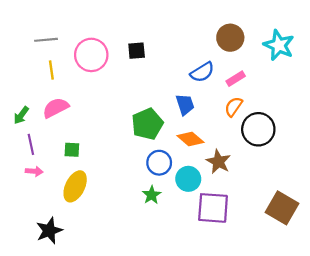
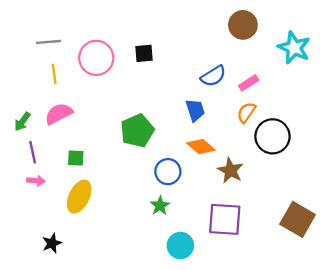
brown circle: (230, 38) -> (243, 25), moved
green pentagon: (147, 124) -> (137, 131), moved
cyan circle: (188, 179) -> (180, 246), moved
black star: (49, 231) -> (52, 243), size x0.7

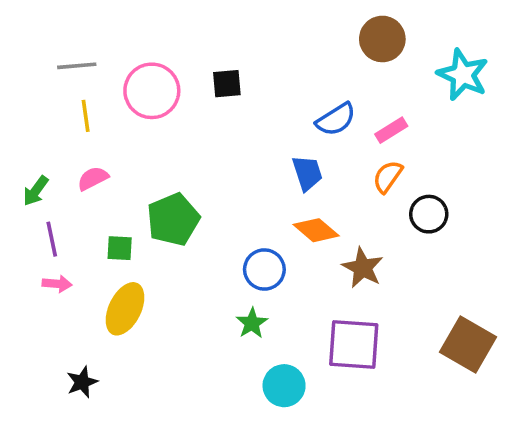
pink semicircle: (59, 114) -> (93, 178), size x0.7
green pentagon: (137, 131) -> (173, 219), moved
black circle: (272, 136) -> (429, 214), size x0.7

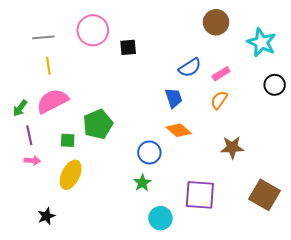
pink circle: (152, 91) -> (93, 30), moved
pink semicircle: (93, 178) -> (52, 101), size x1.8
black circle: (429, 214) -> (275, 85), moved
brown star: (363, 268) -> (232, 147), moved, turned -30

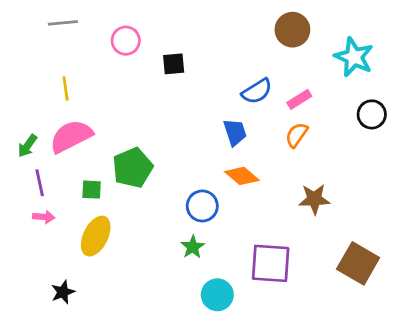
pink circle: (93, 30) -> (126, 41), size x0.7
gray line: (43, 37) -> (63, 23), moved

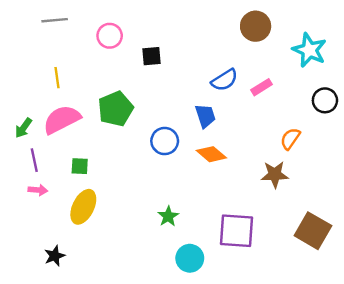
orange semicircle: (297, 135) -> (290, 139), moved
green pentagon: (133, 168) -> (116, 109), moved
blue circle: (202, 206) -> (165, 141), moved

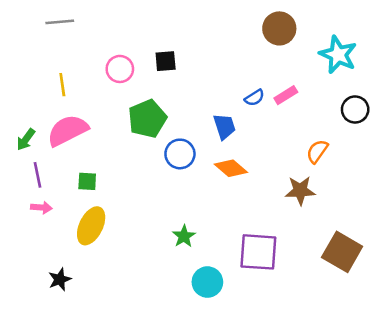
pink circle: (110, 36) -> (120, 69), moved
blue semicircle: (224, 80) -> (254, 98), moved, size x0.7
green pentagon: (116, 109) -> (147, 119), moved

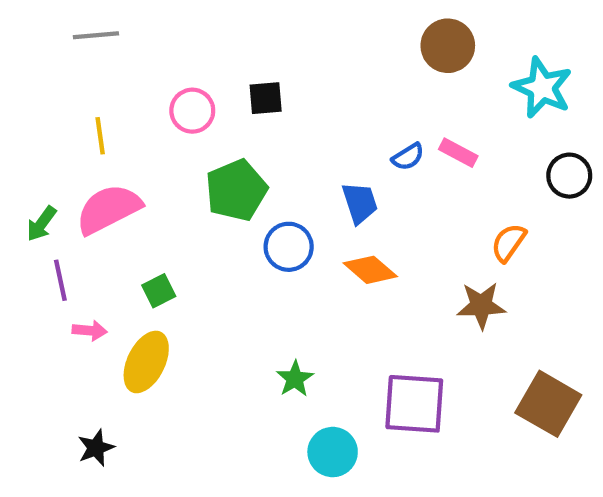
pink rectangle: (286, 95) -> (458, 153), turned 60
green square: (87, 181) -> (159, 291), moved, turned -30
pink arrow: (41, 208) -> (90, 331), moved

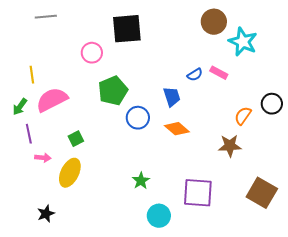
cyan star: (542, 88) -> (243, 42), moved
black square: (266, 98) -> (127, 29), moved, size x1.8
yellow line: (100, 136) -> (32, 75), moved
black circle: (569, 176) -> (272, 104), moved

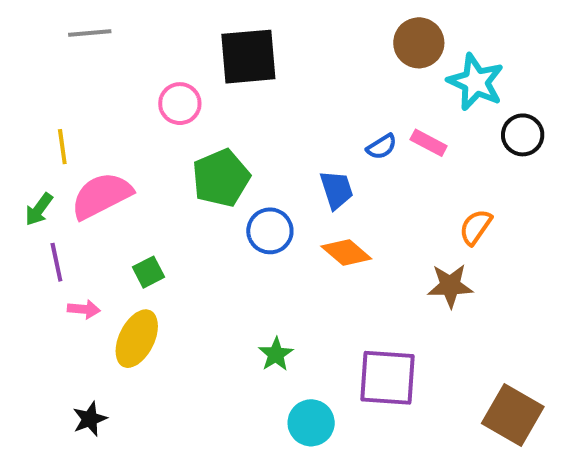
black circle: (272, 104) -> (523, 135), moved
brown square: (262, 193) -> (513, 415), moved

